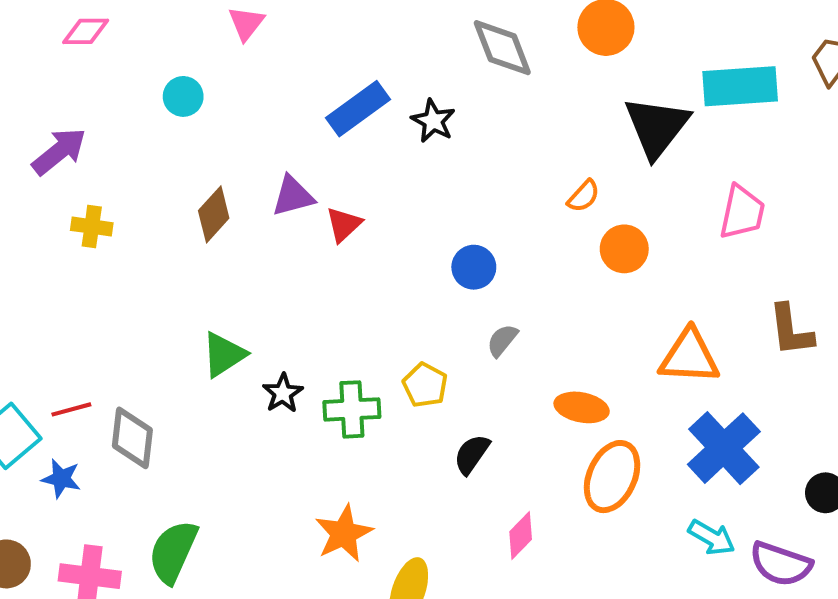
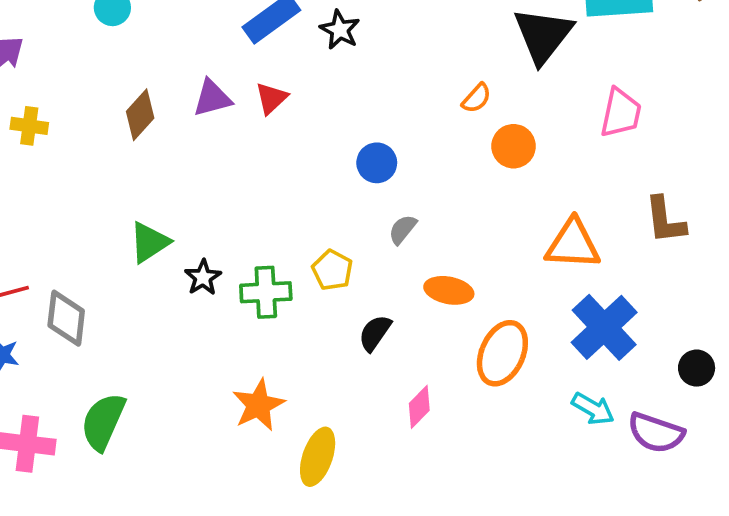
red triangle: (344, 225) -> (271, 98), moved
orange ellipse: (582, 407) -> (449, 290), moved

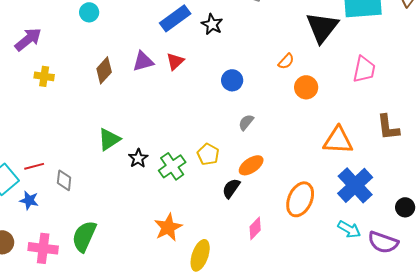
blue circle: (377, 163) -> (232, 80), moved
gray semicircle: (403, 229) -> (246, 122), moved
orange ellipse: (449, 290) -> (251, 165), moved, turned -45
green cross: (266, 292) -> (172, 166), turned -32
gray diamond: (66, 318) -> (64, 180), size x0.7

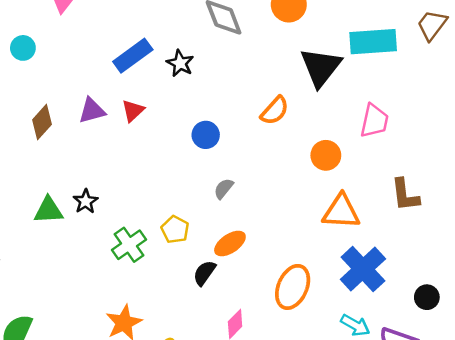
orange semicircle: (286, 61) -> (275, 111), size x1.4
orange circle: (306, 87) -> (326, 155), moved
green triangle: (109, 139) -> (48, 210), turned 30
black star: (138, 158) -> (86, 201), moved

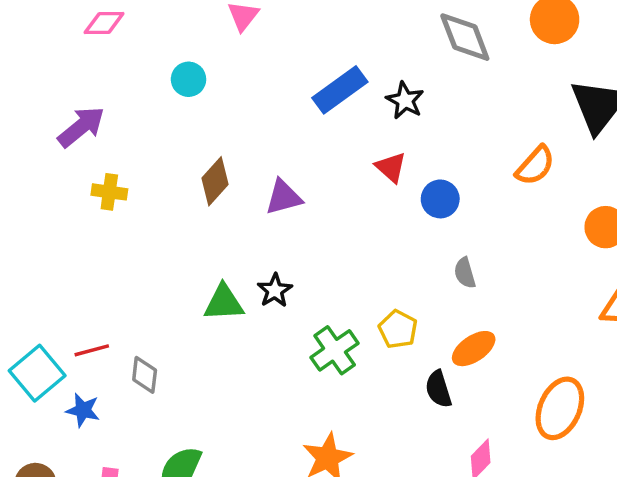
purple triangle: (92, 111) -> (284, 197), moved
red triangle: (133, 111) -> (391, 167), moved, turned -35
gray semicircle: (224, 189) -> (465, 273), turned -55
black semicircle: (204, 273) -> (438, 389), turned -52

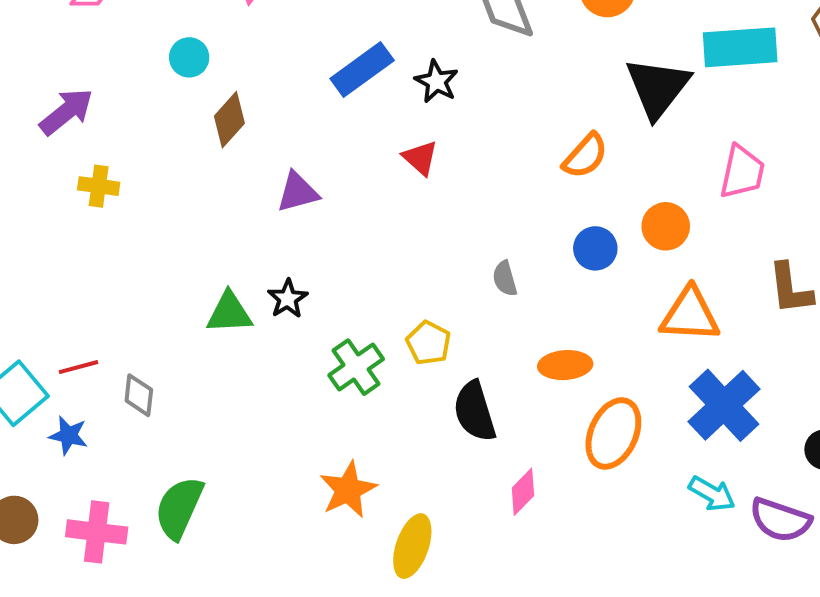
brown diamond: (215, 181) -> (229, 120), moved
blue circle: (440, 199) -> (595, 248), moved
orange ellipse: (474, 349) -> (565, 365), moved, turned 30
black semicircle: (438, 389) -> (475, 411), size x1.4

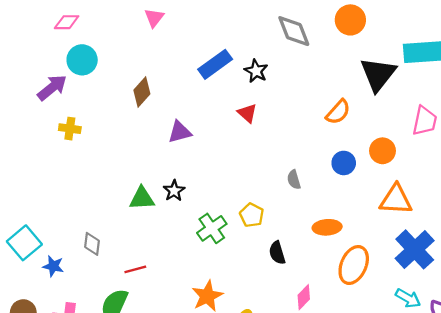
cyan circle: (189, 57) -> (82, 60), moved, size x1.4
red line: (79, 367) -> (135, 269), moved
black semicircle: (475, 411) -> (277, 253), size x0.7

